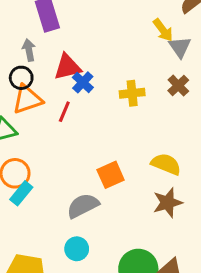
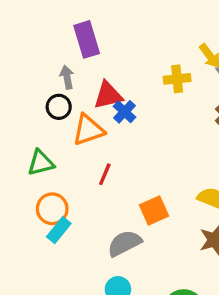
yellow cross: (132, 93) -> (177, 79), moved
orange triangle: (27, 99) -> (88, 130), moved
red line: (64, 112) -> (105, 174), moved

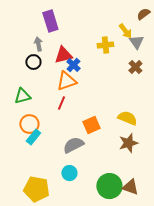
orange triangle: (88, 130) -> (66, 81), moved

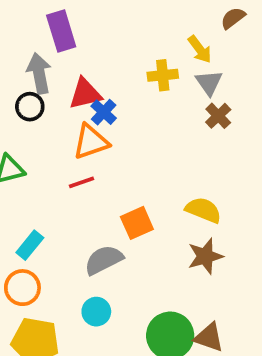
gray triangle: (136, 42) -> (209, 83), moved
gray arrow: (38, 44) -> (39, 73), size x1.5
red line: (61, 103) -> (82, 182), turned 48
orange circle: (29, 124) -> (22, 288), moved

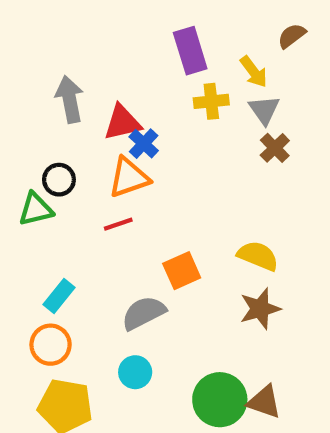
purple rectangle: (61, 31) -> (190, 51), moved
black circle: (30, 107) -> (59, 180), moved

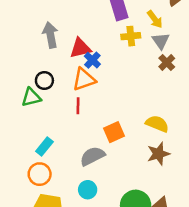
red line: (118, 224) -> (78, 106), turned -70

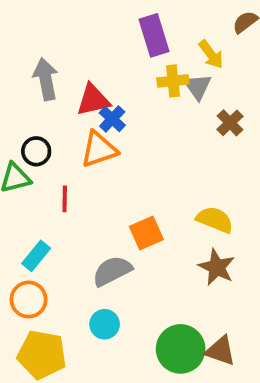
gray triangle: (161, 41) -> (198, 87), moved
red line: (78, 106) -> (65, 199), moved
brown star: (158, 154) -> (217, 267), turned -30

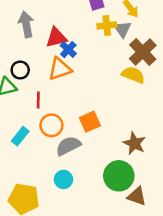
brown cross: (230, 123) -> (143, 52), size x1.6
yellow semicircle: (215, 220) -> (133, 75), moved
orange circle: (29, 300) -> (51, 125), moved
green circle: (181, 349) -> (119, 176), moved

